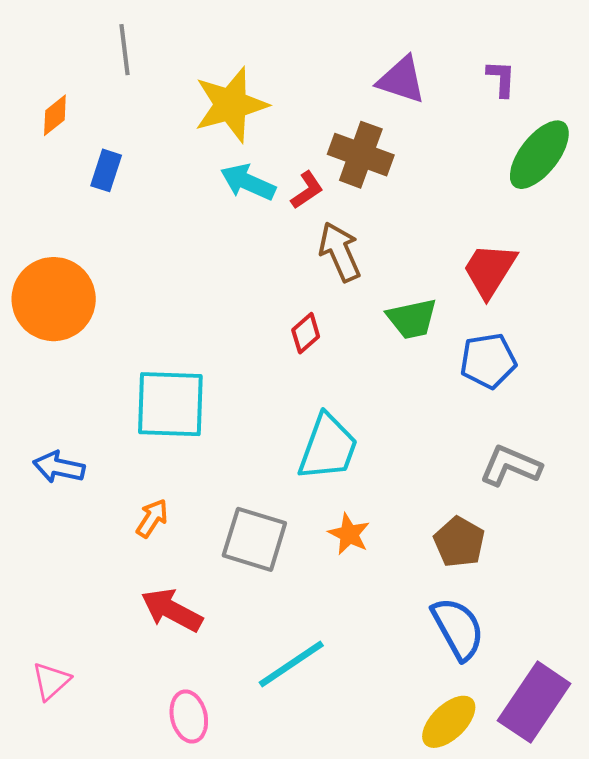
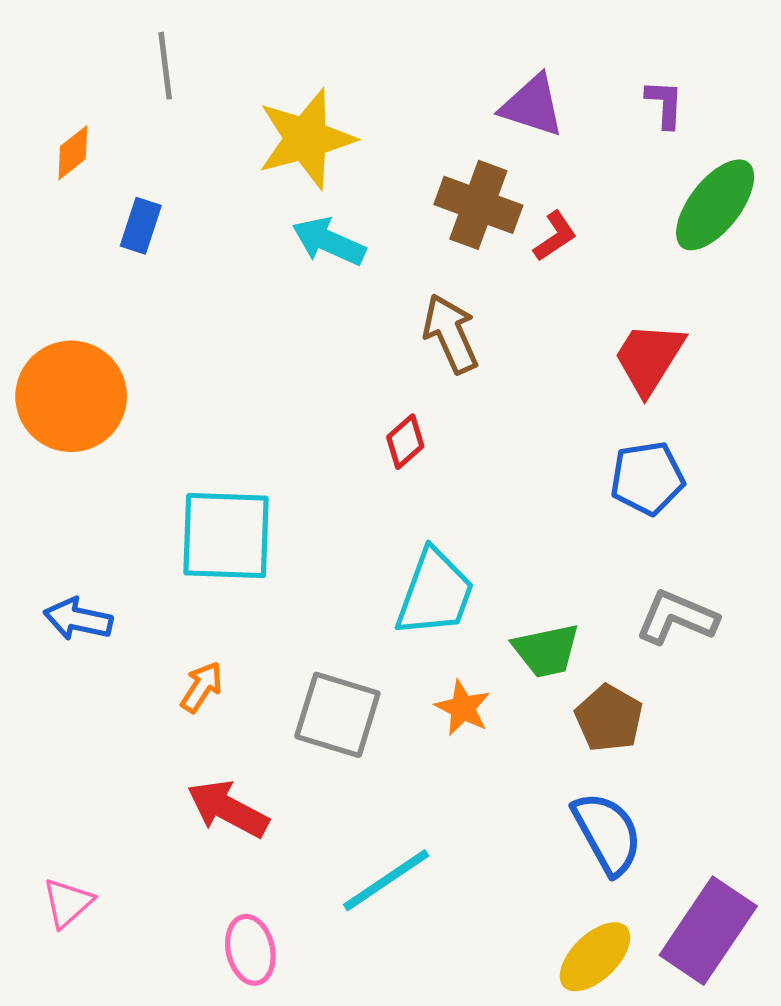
red L-shape: (307, 190) -> (555, 236), moved
green trapezoid: (412, 319) -> (546, 650), moved

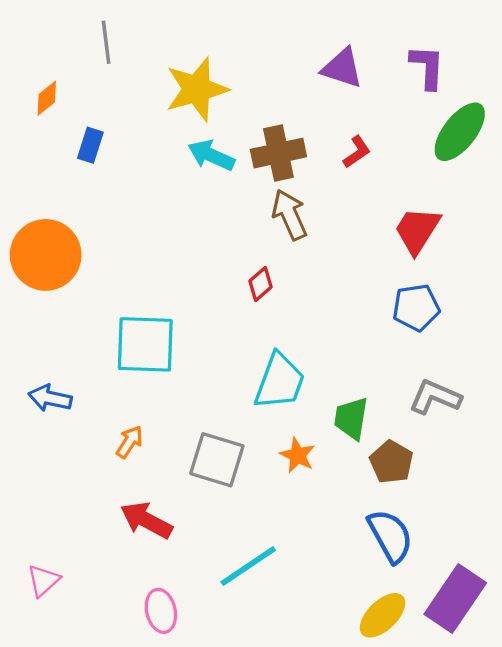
purple L-shape: (665, 104) -> (427, 67), size x1.4
brown cross: (478, 205) -> (278, 153), moved, turned -32
green trapezoid: (546, 650) -> (351, 418), turned 111

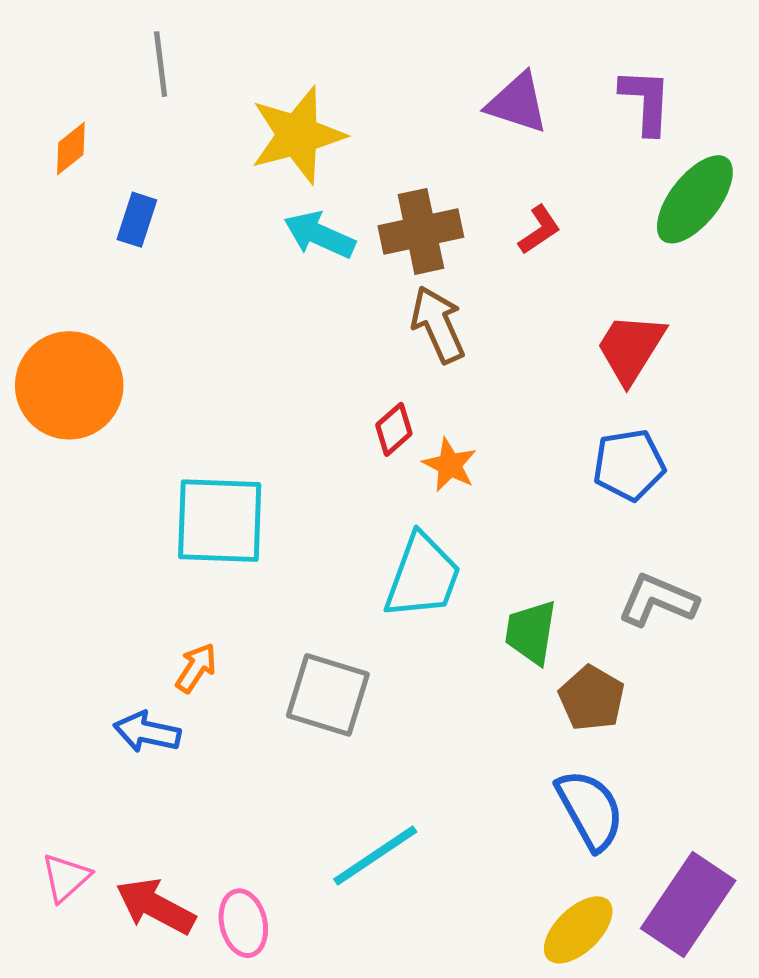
blue arrow: (50, 398) -> (147, 732), moved
orange star: (297, 455) -> (450, 465), moved
red arrow: (146, 520) -> (155, 906), moved

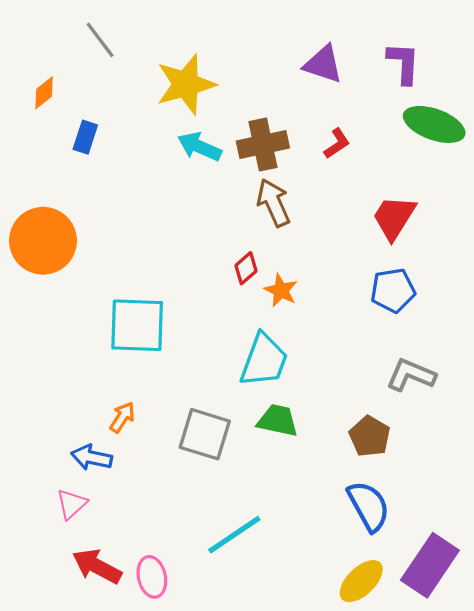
gray line: (161, 64) -> (100, 40), turned -30
green ellipse: (695, 199) -> (434, 124), turned 72
green trapezoid: (531, 632) -> (278, 420), moved, turned 93
pink triangle: (66, 877) -> (72, 504), moved

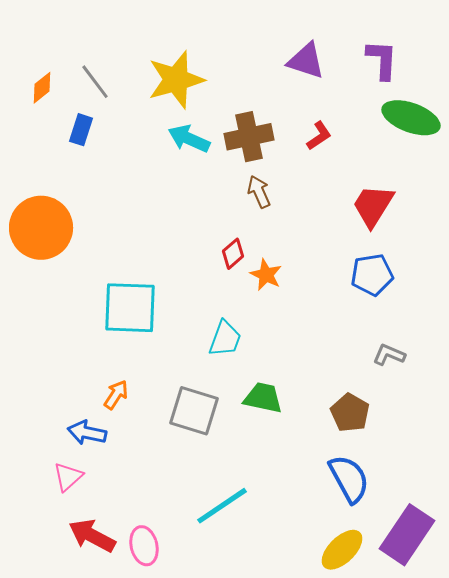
gray line: (100, 40) -> (95, 82), moved
brown arrow: (273, 203) -> (259, 192), size x0.7
cyan trapezoid: (264, 360) -> (225, 339), moved, size x0.7
gray L-shape: (411, 375) -> (389, 355), size x0.7

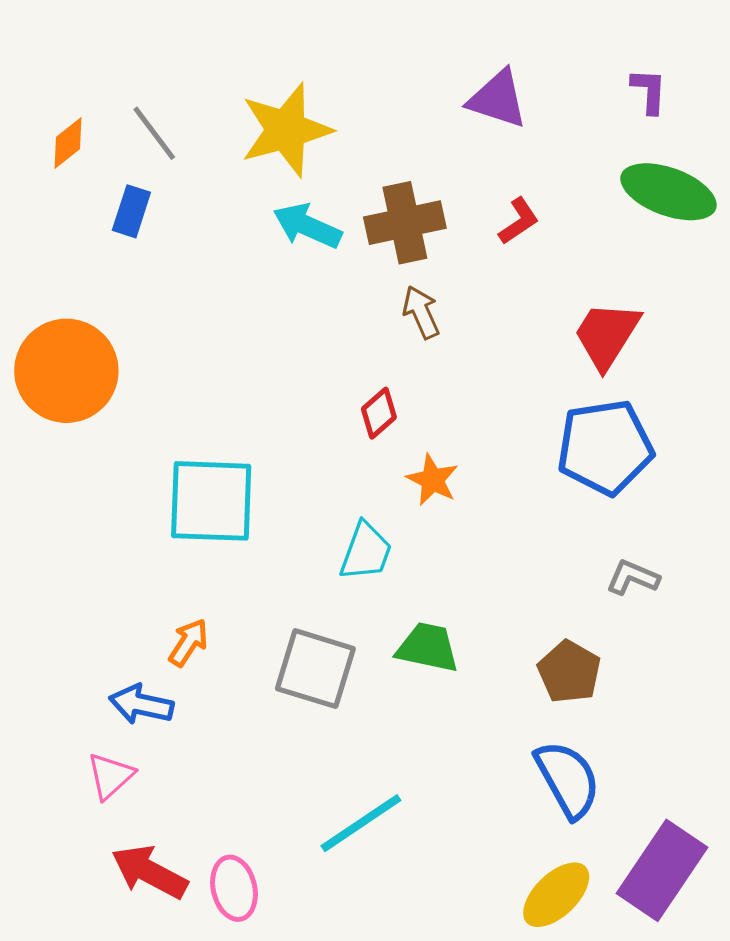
purple L-shape: (382, 60) -> (649, 91), moved, size x0.7
orange star: (266, 275) -> (433, 480), moved
blue pentagon: (372, 275) -> (605, 447), size x1.4

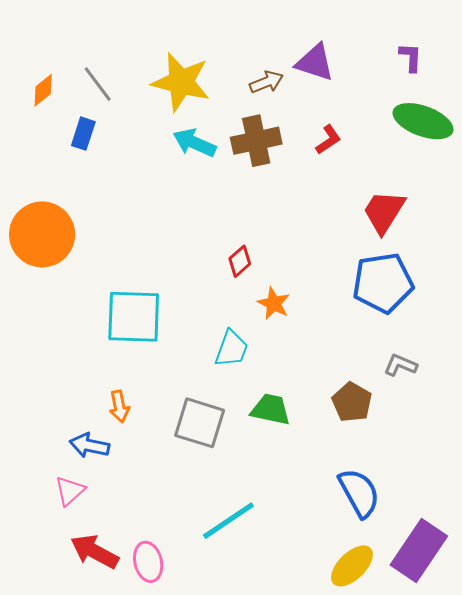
yellow star: (286, 130) -> (181, 82), turned 30
brown arrow: (421, 312) -> (267, 82), moved, turned 92
orange arrow: (188, 643) -> (119, 406), turned 136
brown pentagon: (569, 672) -> (352, 402), moved

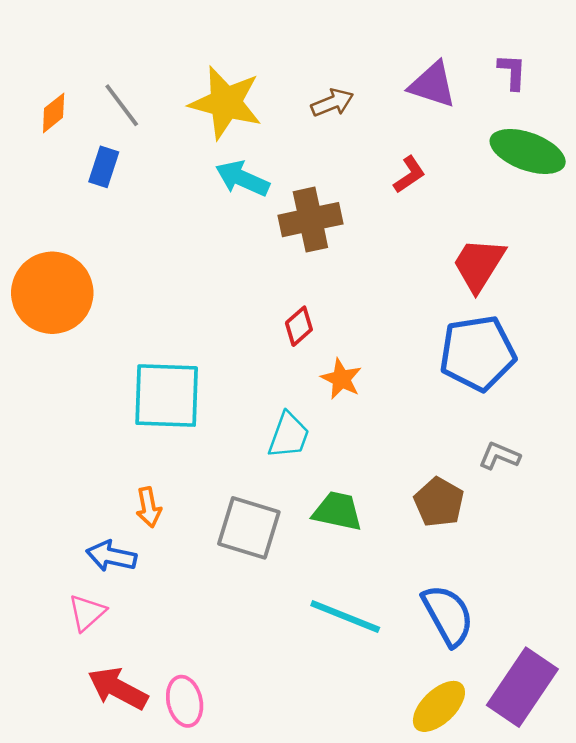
purple triangle: (315, 62) -> (433, 85), moved
brown cross: (256, 141) -> (310, 220), moved
cyan line: (228, 521) -> (345, 616), moved, turned 56

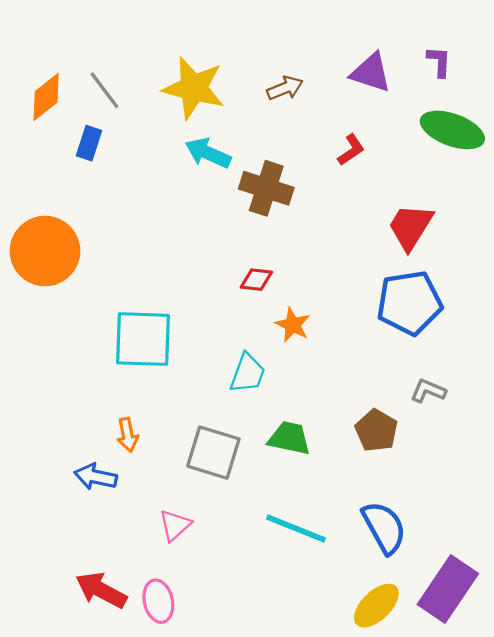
orange diamond: (54, 113) -> (46, 97), size x1.4
brown cross: (310, 220) -> (266, 188), turned 30
red diamond: (299, 326) -> (256, 280), turned 48
pink triangle: (87, 613) -> (175, 525), moved

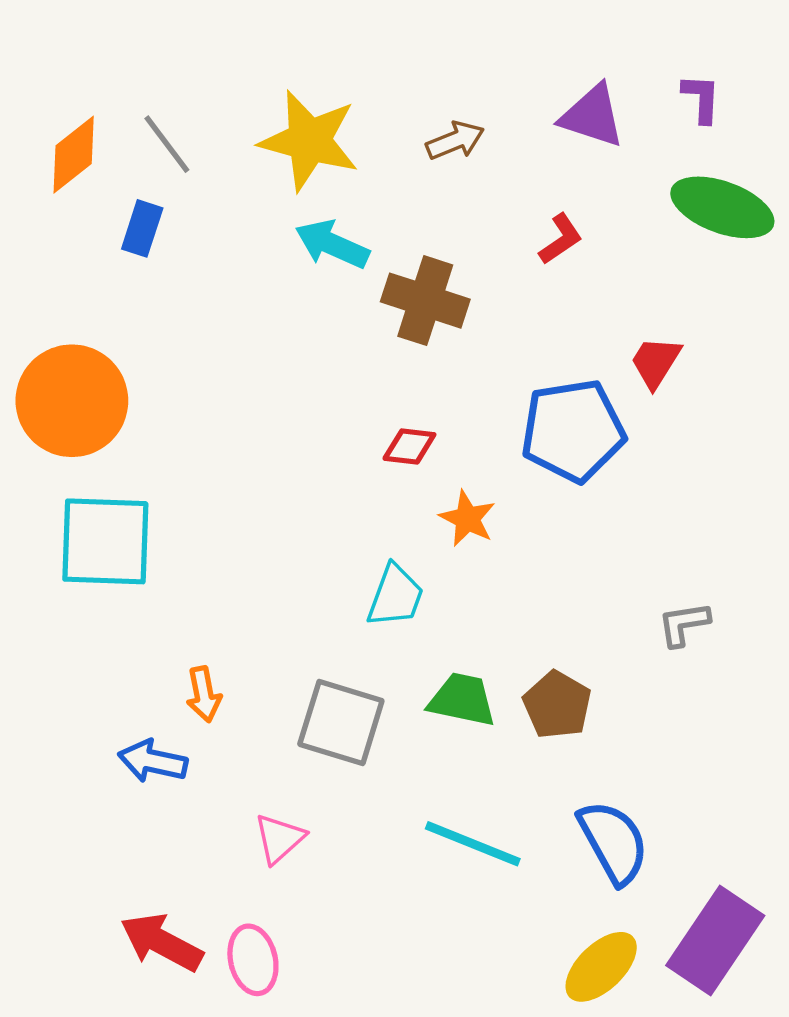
red trapezoid: (410, 227) -> (656, 362), size x0.7
blue pentagon: (409, 303) -> (573, 431), moved
cyan square: (143, 339) -> (105, 541), moved
gray L-shape: (428, 391) -> (684, 624), turned -32
brown pentagon: (376, 430) -> (557, 705), moved

